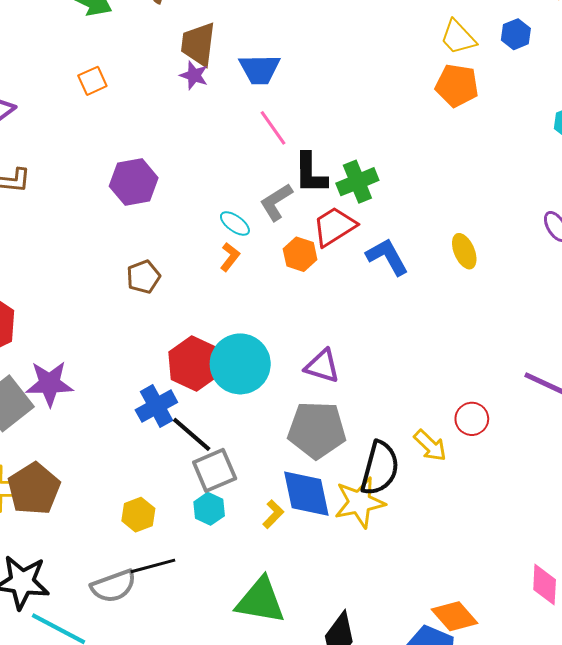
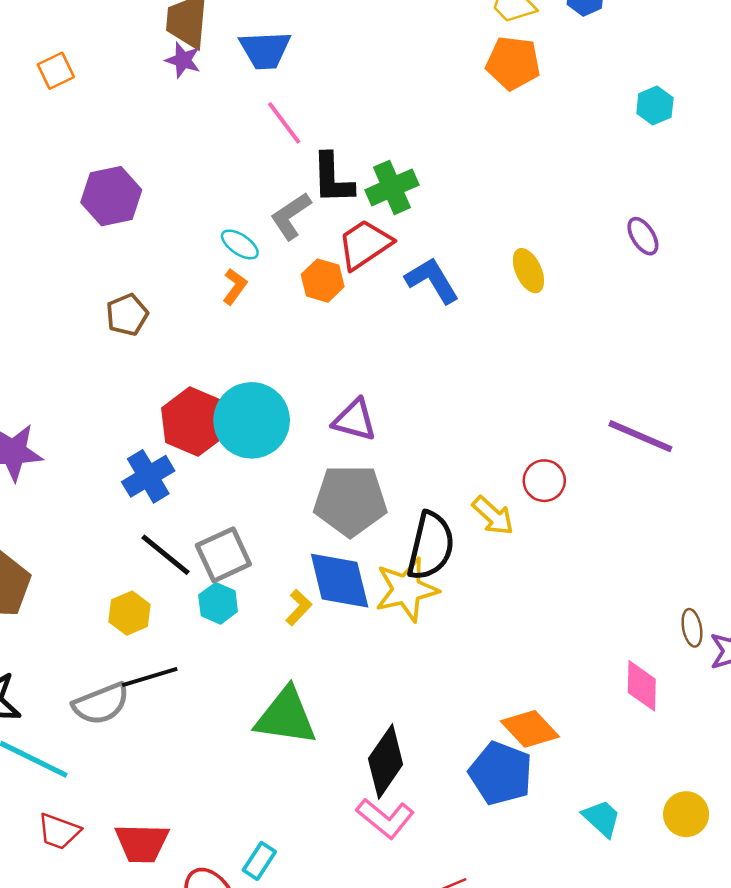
black line: (192, 434) -> (166, 555), moved

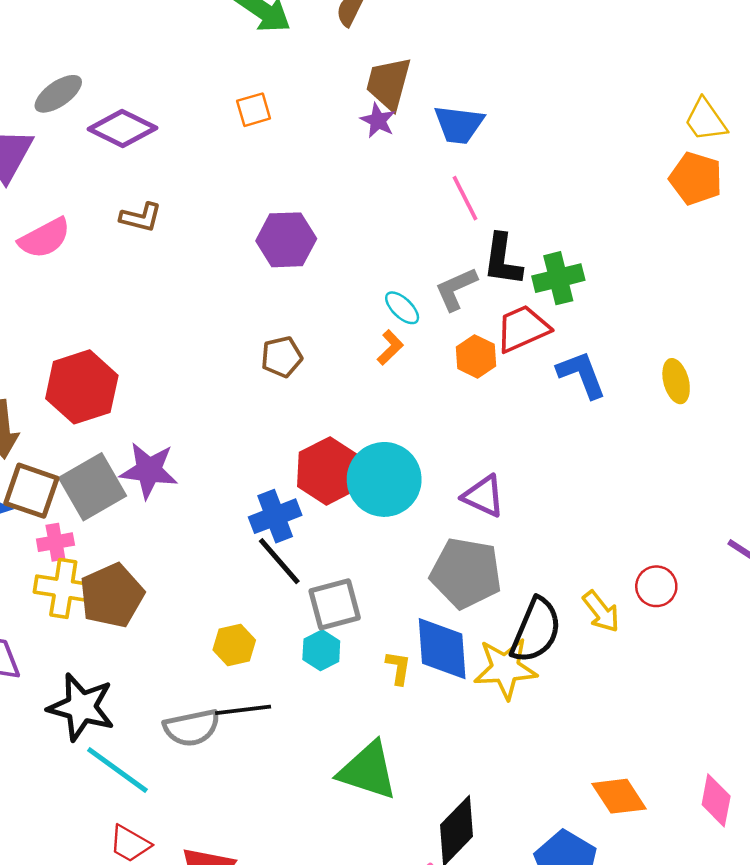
black line: (166, 555) -> (279, 561), moved
yellow L-shape: (299, 608) -> (398, 668), turned -44
orange diamond: (530, 729) -> (619, 796), moved

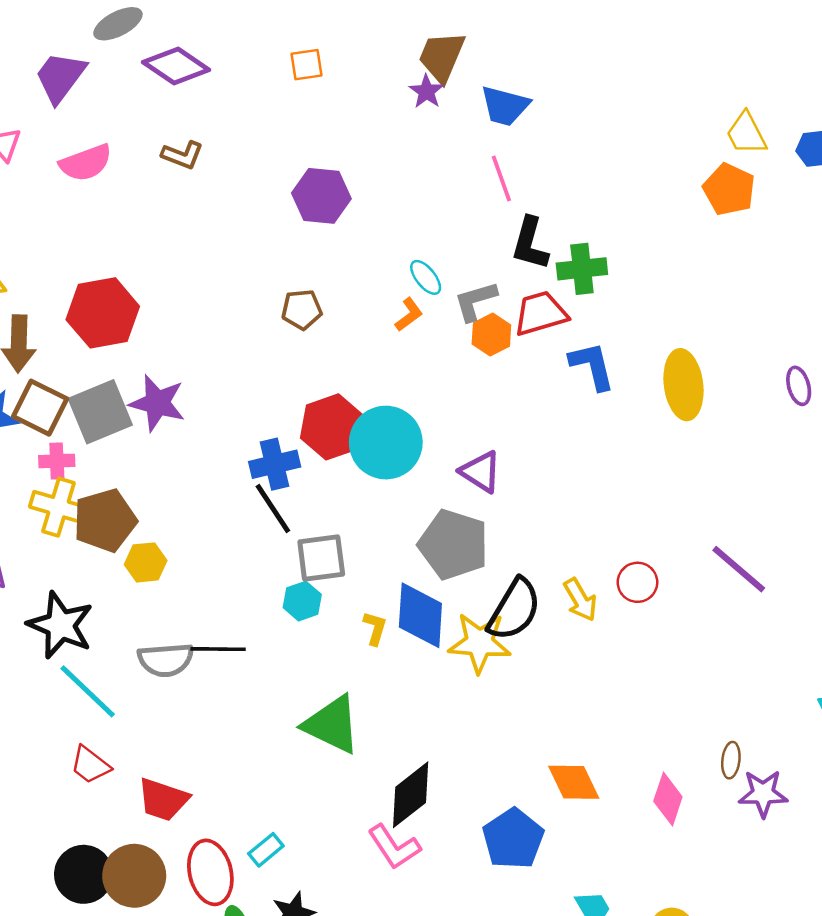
gray L-shape: (456, 289) -> (475, 301), moved
yellow ellipse: (676, 381) -> (684, 385), size x1.6
yellow hexagon: (234, 645) -> (146, 562), moved

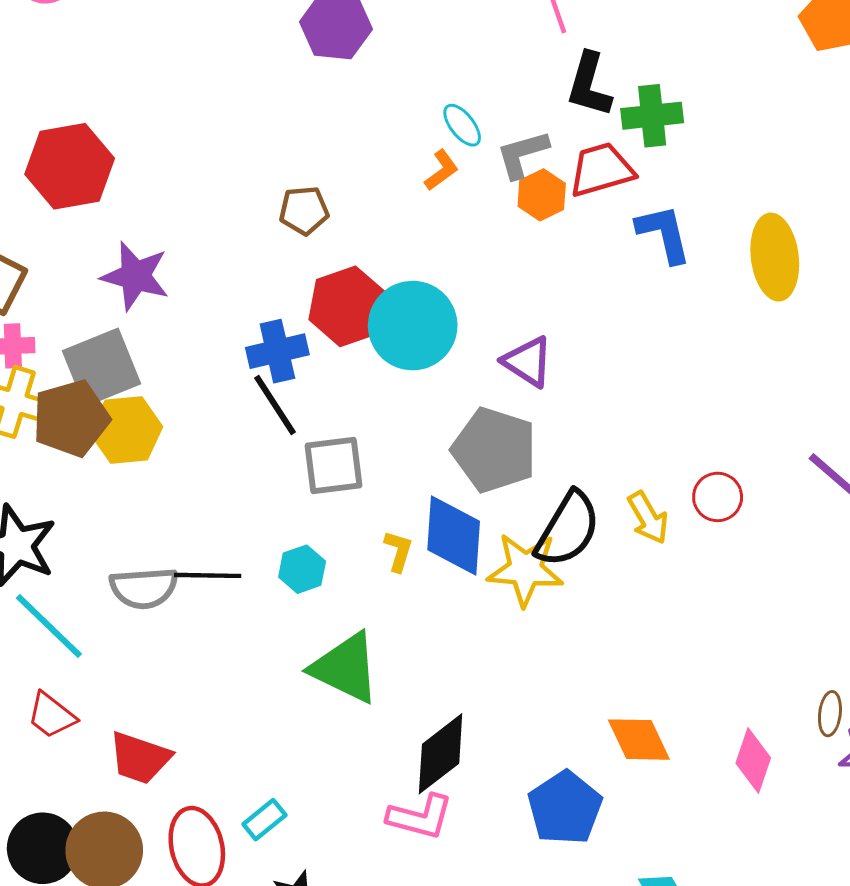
brown pentagon: (302, 310) -> (304, 210), moved
gray square: (100, 412) -> (101, 367), moved
yellow hexagon: (146, 562) -> (126, 430), moved, size x1.4
cyan hexagon: (302, 601) -> (302, 569), moved
pink L-shape: (394, 847) -> (420, 817), turned -42

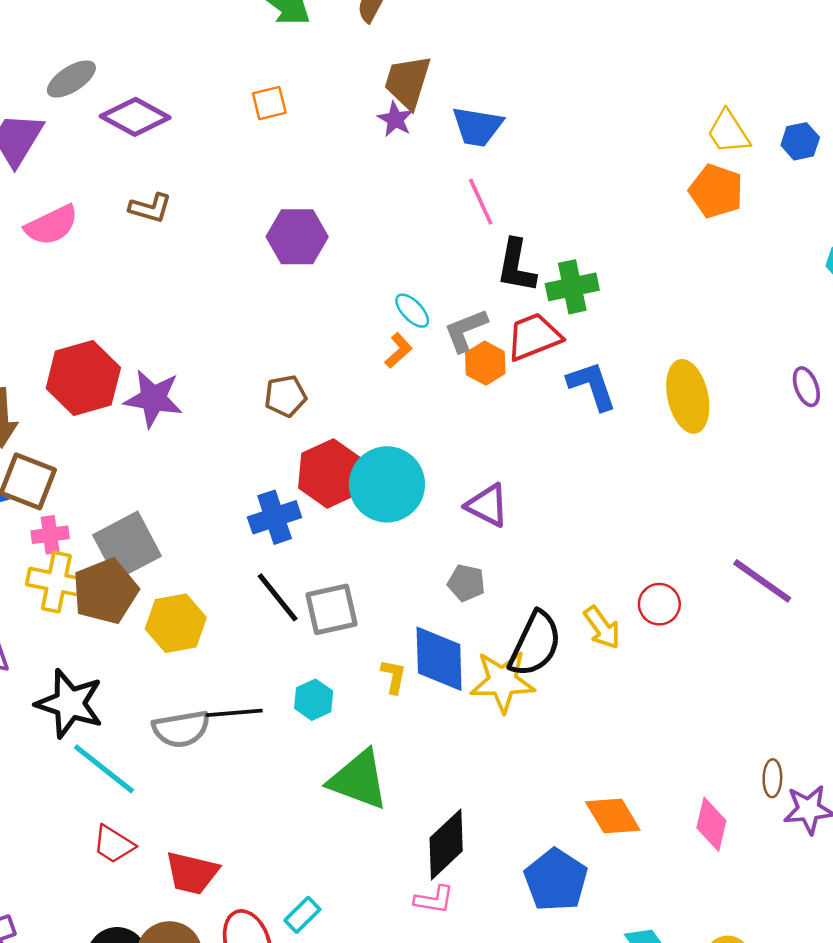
purple star: (135, 276) -> (153, 399), moved
black line: (275, 405) -> (278, 597), moved
yellow hexagon: (126, 430) -> (176, 623), moved
gray pentagon: (494, 450) -> (466, 583), size x0.5
pink L-shape: (420, 817) -> (434, 900), size x0.7

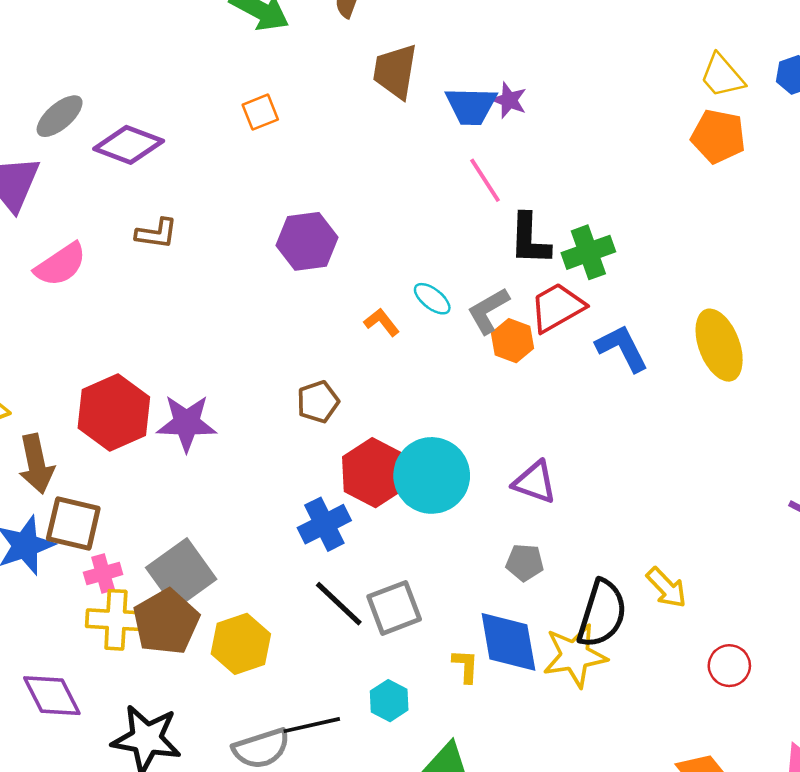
purple star: (395, 119) -> (509, 100), moved
orange L-shape: (398, 350) -> (382, 322), moved, turned -78
red circle: (659, 604) -> (729, 666), moved

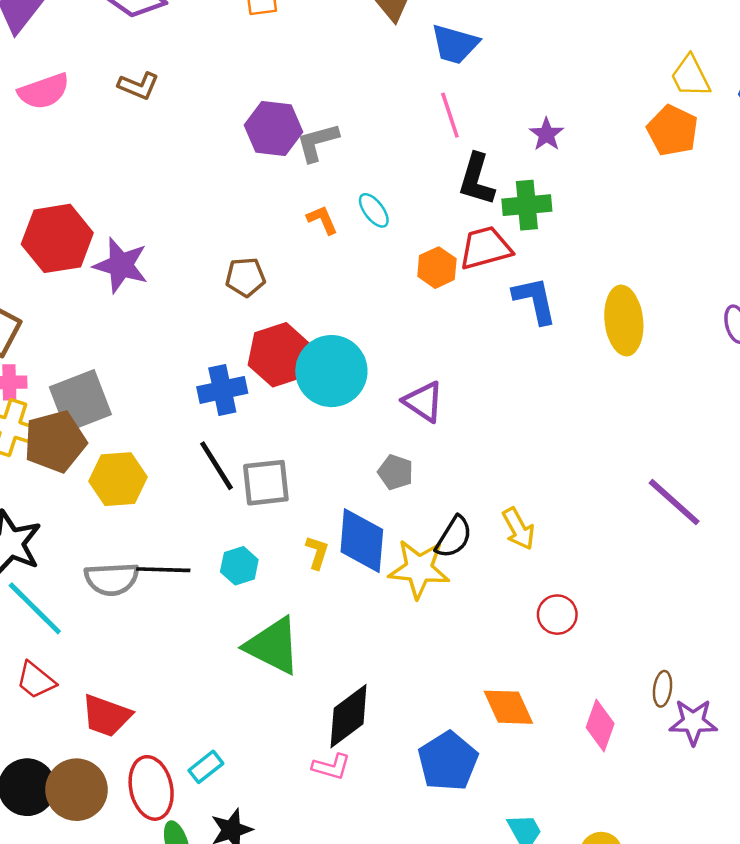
purple star: (509, 100) -> (546, 134), moved
gray L-shape: (488, 311) -> (317, 142), moved
black semicircle: (602, 614) -> (454, 537), size x0.7

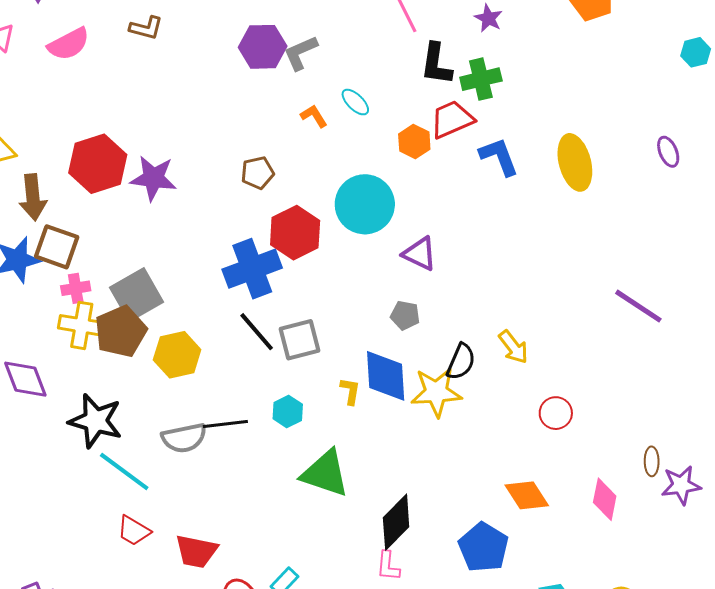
cyan circle: (331, 371) -> (365, 204), moved
blue cross: (222, 390) -> (252, 269), size x1.4
pink L-shape: (331, 767) -> (388, 566), turned 88

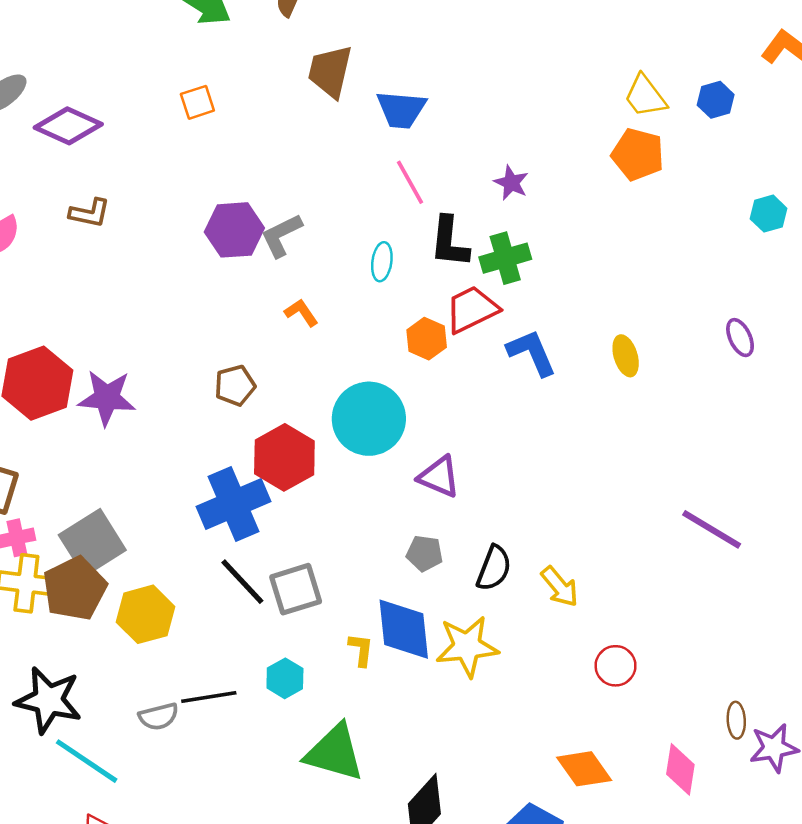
cyan ellipse: (355, 102) -> (382, 262), moved, turned 56
yellow ellipse: (575, 162) -> (626, 356), size x0.6
black semicircle: (461, 362) -> (494, 568), moved
gray semicircle: (184, 438) -> (159, 716), size x0.7

